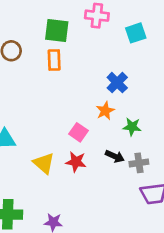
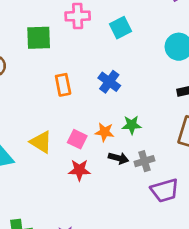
orange rectangle: (54, 60) -> (63, 85), moved
orange star: (105, 111) -> (104, 132), moved, turned -30
yellow triangle: (44, 163) -> (41, 142), moved

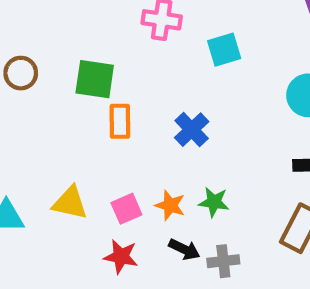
green square: (39, 38) -> (95, 79), moved
pink square: (77, 139) -> (126, 209), turned 30
yellow triangle: (41, 142) -> (70, 203), turned -30

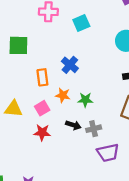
orange rectangle: (120, 121) -> (42, 77), moved
orange star: (170, 205) -> (63, 95), moved

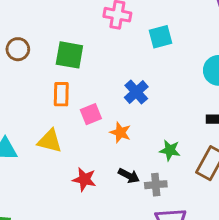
orange rectangle: (42, 77) -> (61, 94), moved
green star: (85, 100) -> (170, 150), moved
pink square: (42, 108) -> (91, 114), moved

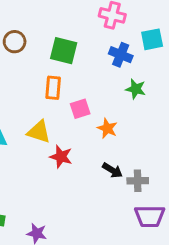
blue cross: (136, 92) -> (121, 55), moved, turned -30
green star: (170, 150) -> (136, 89), moved
red star: (84, 179) -> (61, 157), moved

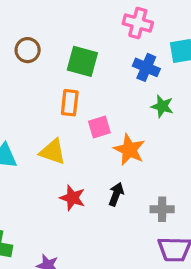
orange star: (107, 128) -> (129, 150), size x1.4
red star: (61, 157) -> (72, 198), moved
black arrow: (112, 170) -> (116, 194), moved, turned -102

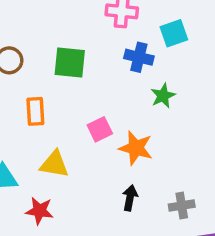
orange rectangle: (70, 103) -> (35, 111), moved
green star: (162, 106) -> (163, 96), turned -30
red star: (72, 198) -> (40, 211), moved

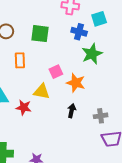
green star: (163, 96) -> (92, 54), size x1.5
yellow triangle: (54, 164) -> (42, 92), moved
red star: (40, 211) -> (24, 107), moved

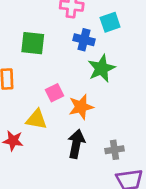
orange star: (76, 83) -> (81, 107), turned -30
black arrow: (72, 111) -> (76, 144), size x1.5

